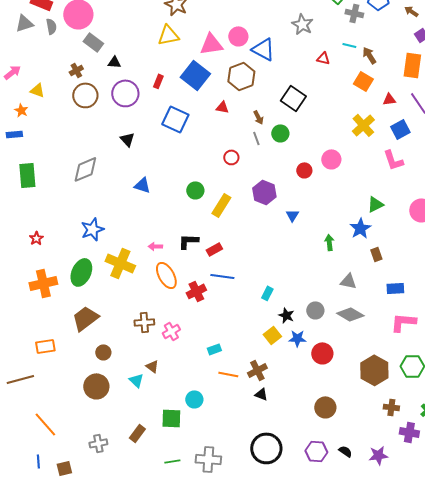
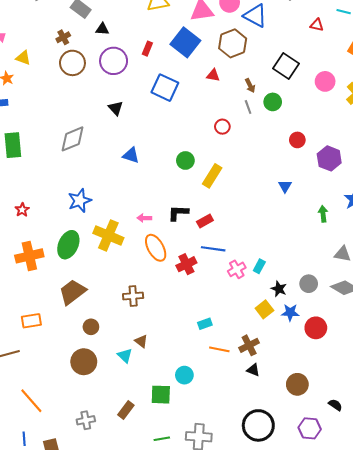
pink circle: (331, 159) -> (325, 81), moved
purple hexagon: (264, 192) -> (329, 158), moved
pink cross: (171, 331) -> (237, 269), moved
brown circle: (325, 407) -> (297, 384), moved
black semicircle: (345, 451) -> (335, 405), moved

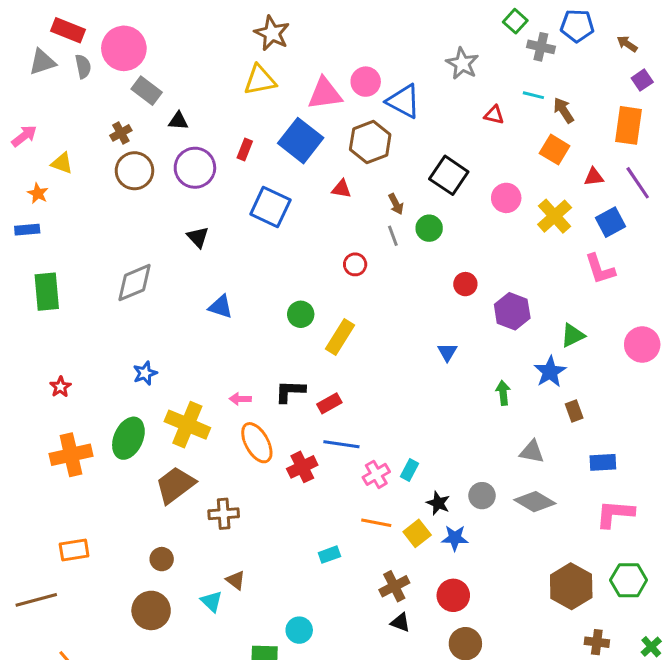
blue star: (80, 201) -> (145, 373), size x0.7
brown trapezoid: (72, 292) -> (175, 485), moved
red circle: (316, 328) -> (453, 595), moved
orange line: (219, 349) -> (376, 523), moved

